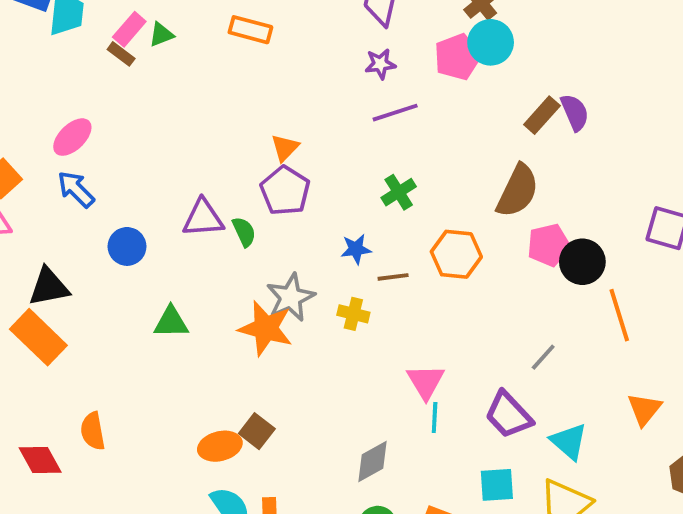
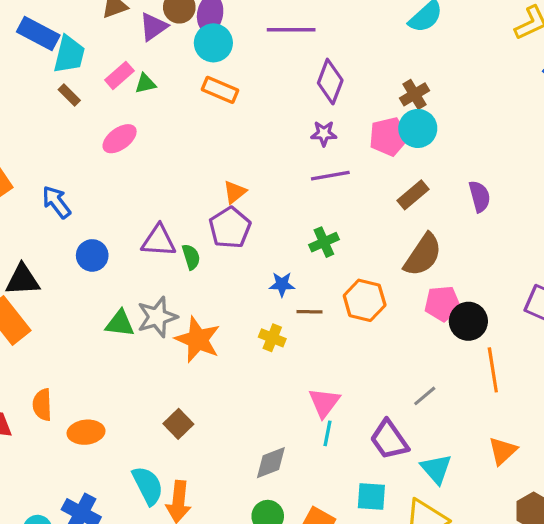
brown rectangle: (121, 54) -> (69, 95), moved
brown rectangle: (542, 115) -> (413, 195), moved
pink ellipse: (72, 137) -> (120, 139), moved
gray star: (291, 297) -> (157, 317), moved
orange ellipse: (220, 446) -> (86, 432), moved

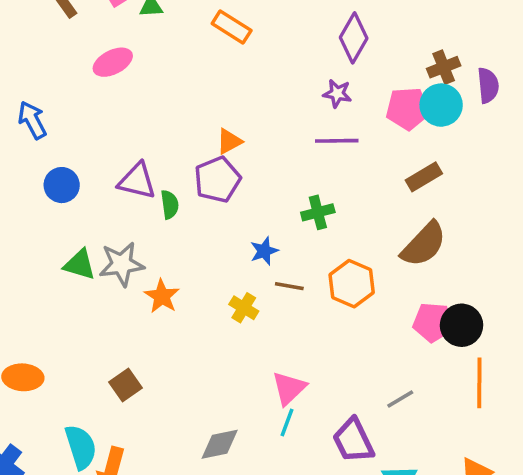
purple semicircle: (480, 196) -> (488, 85), moved
blue star: (282, 284) -> (264, 251), turned -30
pink pentagon: (442, 303) -> (433, 322), moved
orange star: (198, 340) -> (162, 296), size x0.7

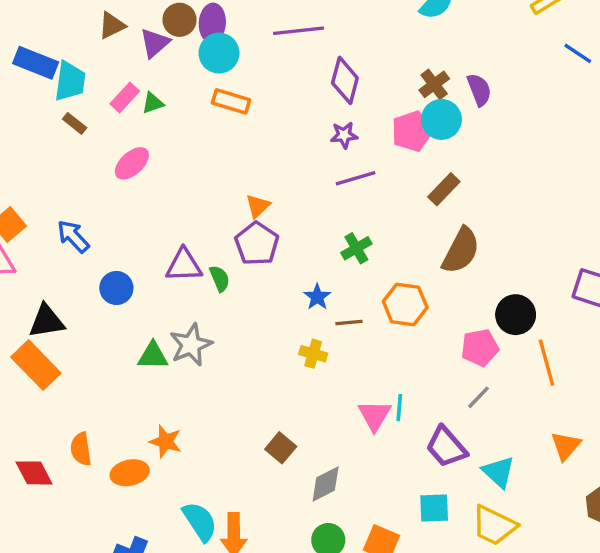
orange star: (162, 296) -> (166, 442), moved
pink pentagon: (433, 322) -> (480, 348), moved
brown square: (125, 385) -> (281, 448), moved
cyan line: (287, 422) -> (399, 408), moved

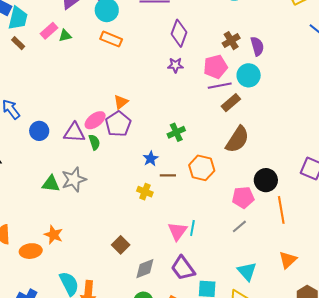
cyan circle: (441, 119) -> (249, 75), moved
pink ellipse: (132, 163) -> (95, 120), moved
purple line: (356, 178) -> (220, 86), moved
blue circle: (116, 288) -> (39, 131), moved
purple trapezoid: (446, 447) -> (183, 268), moved

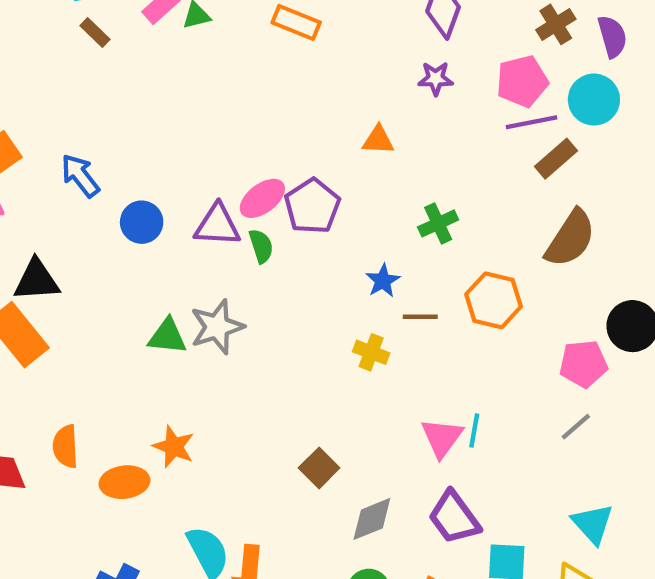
orange triangle: (121, 102) -> (378, 140), moved, turned 42

